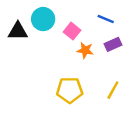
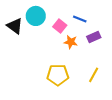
blue line: (106, 19) -> (80, 19), moved
black triangle: (18, 31) -> (15, 26), turned 36

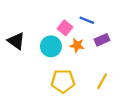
cyan circle: (36, 16) -> (51, 46), moved
black triangle: (15, 26) -> (16, 41), moved

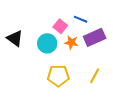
purple rectangle: (102, 40) -> (95, 37), size x1.5

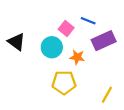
orange star: (71, 42) -> (77, 57), moved
yellow line: (95, 76) -> (107, 95), moved

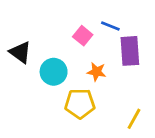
purple rectangle: (104, 41) -> (130, 51), turned -70
cyan circle: (52, 47) -> (54, 72), moved

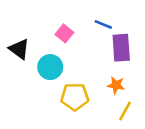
pink square: (83, 36) -> (64, 33), moved
orange star: (97, 72) -> (116, 85), moved

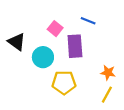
purple rectangle: (121, 48) -> (75, 46), moved
orange star: (116, 85) -> (108, 73), moved

